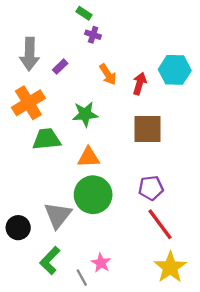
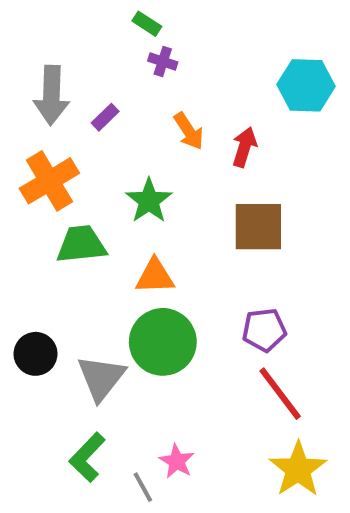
cyan hexagon: (175, 70) -> (306, 85), moved
green star: (85, 114) -> (149, 201), turned -30
black circle: (18, 228) -> (36, 354), moved

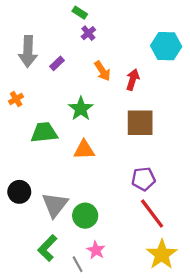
purple cross: (163, 61) -> (88, 33), turned 32
orange cross: (49, 181) -> (16, 99), moved, size x0.5
green circle: (163, 342) -> (85, 216), moved, size x0.7

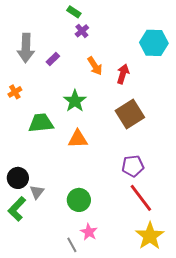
brown square: (140, 123) -> (130, 114), turned -32
gray triangle: (55, 205) -> (37, 192), moved, size x0.6
green L-shape: (47, 248) -> (17, 209), moved

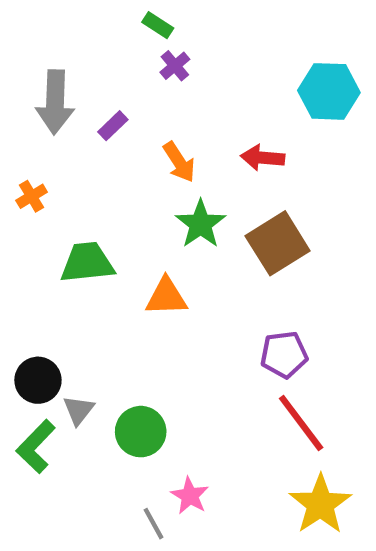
orange arrow: (95, 66) -> (179, 162), moved
red arrow: (123, 74) -> (263, 158), turned -102
green star: (75, 101) -> (201, 224), moved
green circle: (79, 200) -> (141, 432), moved

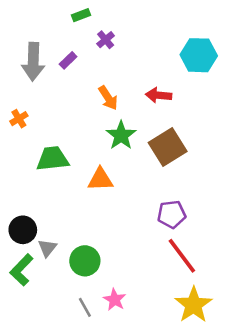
green rectangle: (158, 25) -> (81, 15), moved, turned -54
purple rectangle: (113, 126) -> (68, 60), moved
gray line: (153, 524) -> (85, 307), moved

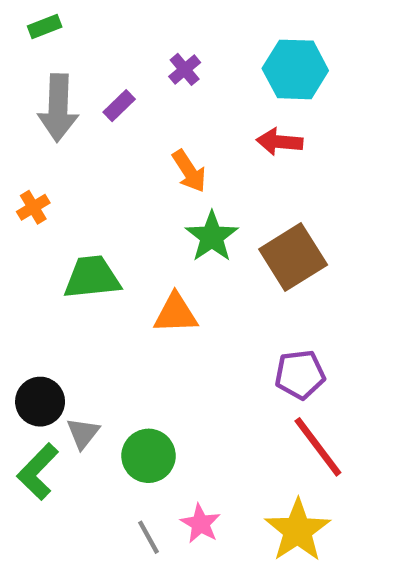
green rectangle: (81, 15) -> (45, 27), moved
cyan hexagon: (199, 55) -> (295, 69), moved
red arrow: (159, 95) -> (280, 142), moved
yellow star: (194, 305) -> (298, 530), moved

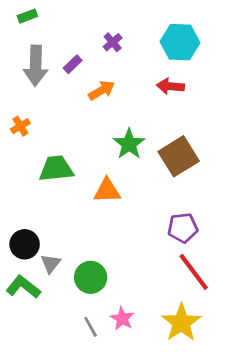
orange arrow: (189, 171) -> (102, 90), moved, turned -88
green L-shape: (38, 472) -> (23, 287), turned 84

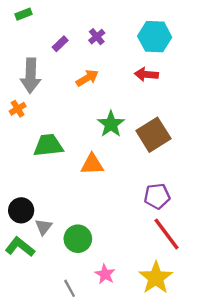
purple rectangle: (73, 64) -> (60, 44), moved
gray arrow: (36, 66) -> (31, 76), moved
gray line: (91, 327) -> (70, 288), moved

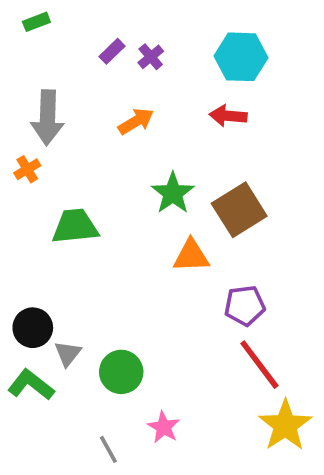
purple rectangle: (60, 44) -> (112, 51), moved
orange triangle: (92, 164) -> (191, 256), moved
yellow star: (156, 278) -> (285, 425), moved

